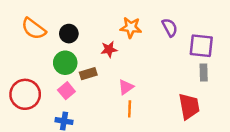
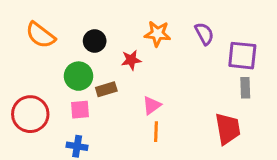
black circle: (69, 34) -> (95, 41), moved
pink square: (66, 91) -> (80, 110), turned 35

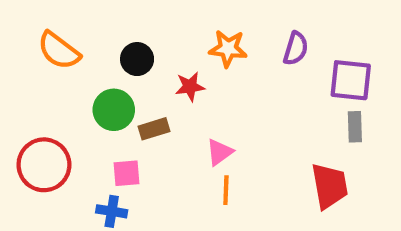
purple semicircle: (204, 34) -> (296, 48), turned 45
pink square: (80, 110) -> (126, 173), moved

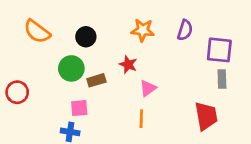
red star: (190, 87) -> (128, 64), moved, turned 30
pink triangle: (220, 152) -> (148, 88), moved
red circle: (44, 165) -> (17, 92), moved, size x0.7

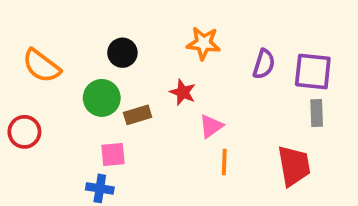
purple semicircle: (185, 30) -> (264, 64), moved
orange semicircle: (37, 31) -> (41, 66), moved
orange line: (141, 119) -> (224, 162), moved

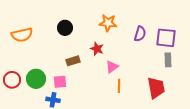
orange semicircle: (41, 66) -> (22, 35), turned -50
green circle: (102, 98) -> (36, 79), moved
red circle: (24, 132) -> (12, 80), moved

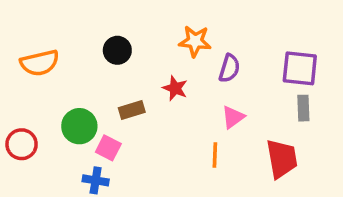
purple semicircle: (140, 34) -> (229, 68), moved
pink triangle: (112, 67) -> (233, 117), moved
green circle: (36, 79) -> (79, 126), moved
pink square: (60, 82) -> (108, 148), turned 32

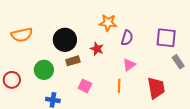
black circle: (117, 50) -> (65, 40), moved, size x1.5
gray rectangle: (303, 108) -> (178, 62), moved, turned -32
pink square: (108, 148) -> (85, 86), moved

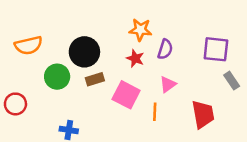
red star: (97, 49) -> (135, 58), moved
green circle: (44, 70) -> (57, 77), moved
pink square: (85, 86) -> (126, 95), moved, size x1.5

